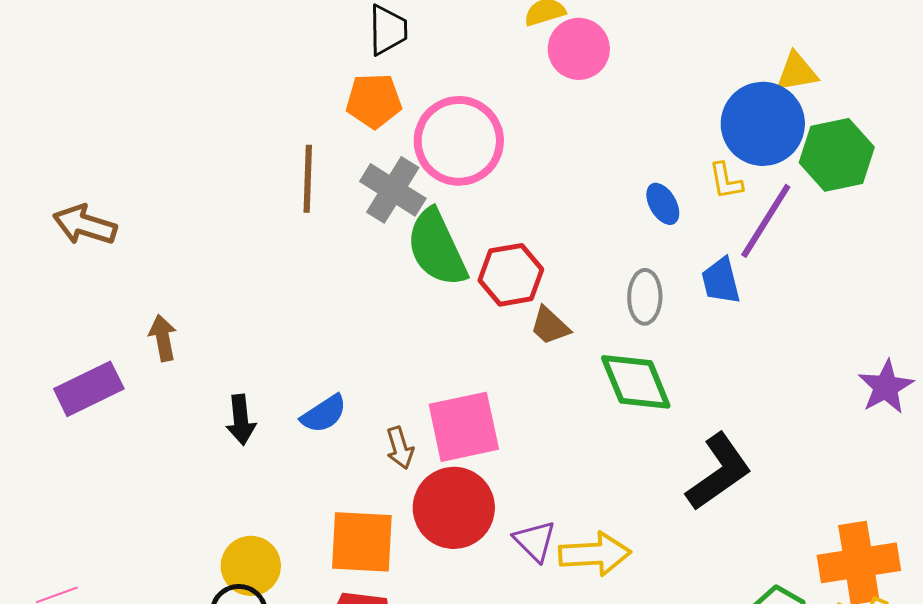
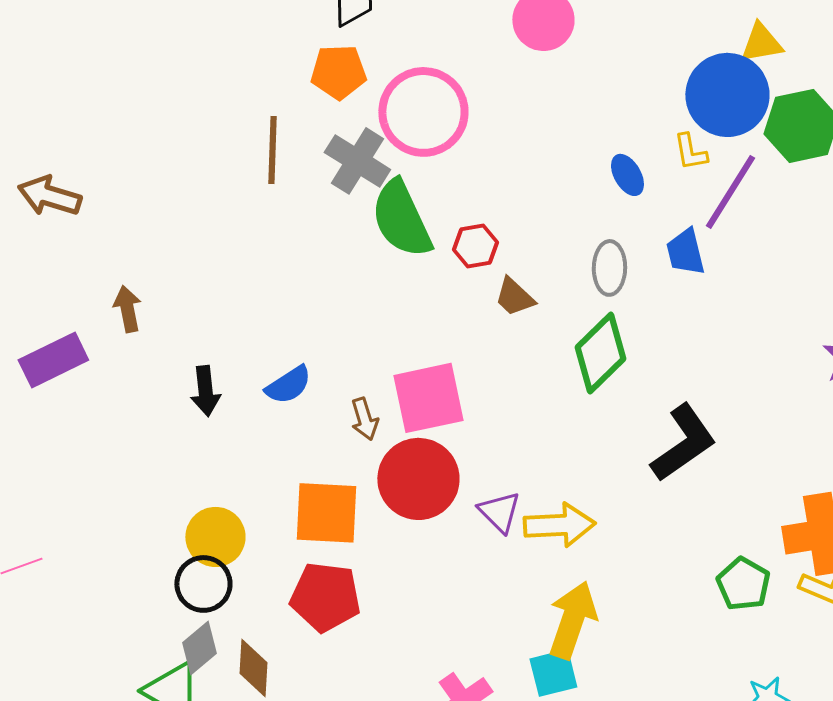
red hexagon: (511, 275) -> (475, 246), size x0.7
green diamond: (636, 382) -> (600, 353), turned 68

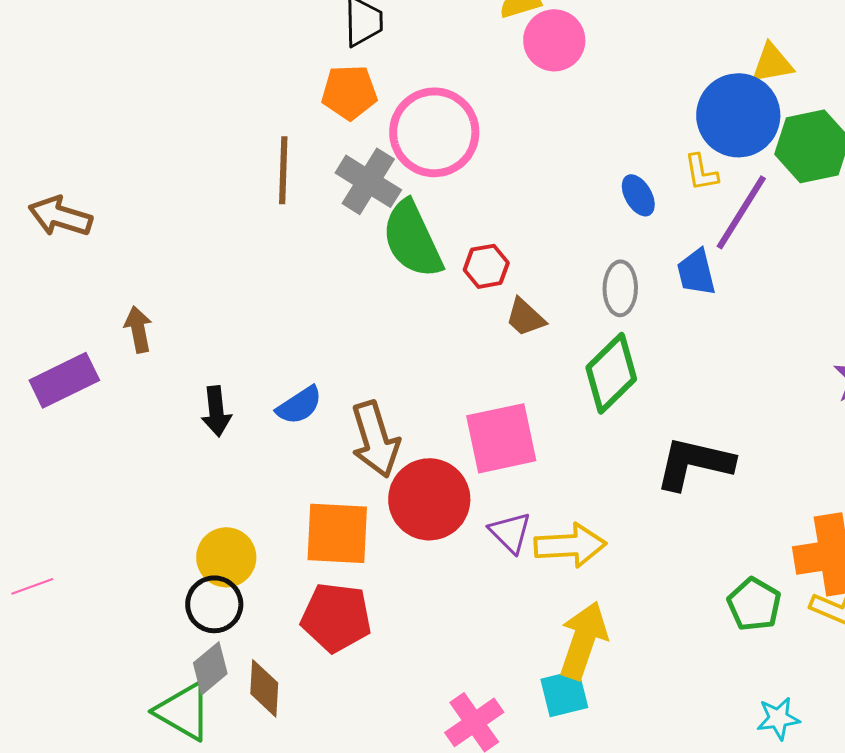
pink square: (428, 398) -> (501, 438), moved
brown arrow: (364, 419) -> (375, 439), size x1.8
black L-shape: (683, 443) -> (694, 463), turned -132

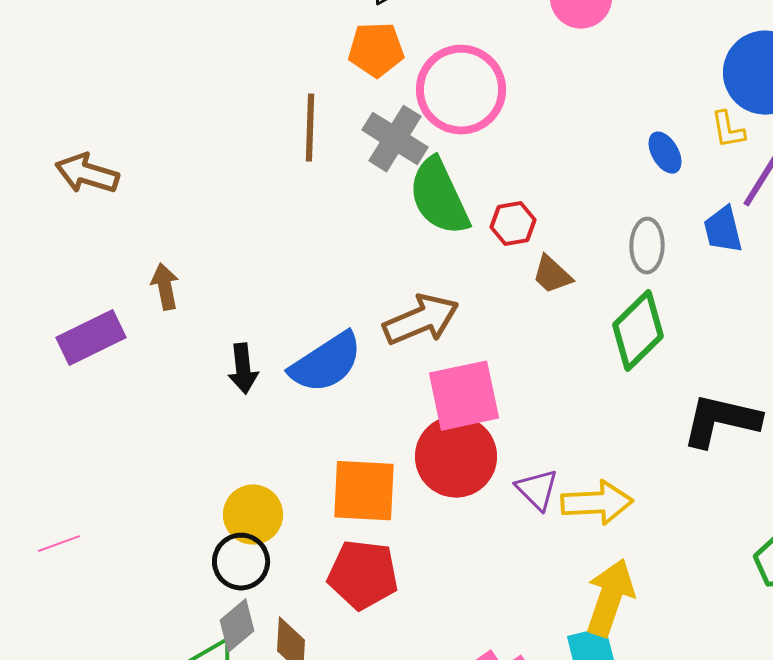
blue semicircle: (299, 405) -> (326, 363), size x1.6
pink square: (501, 438) -> (464, 396), moved
brown arrow: (375, 439) -> (421, 320), moved, turned -96

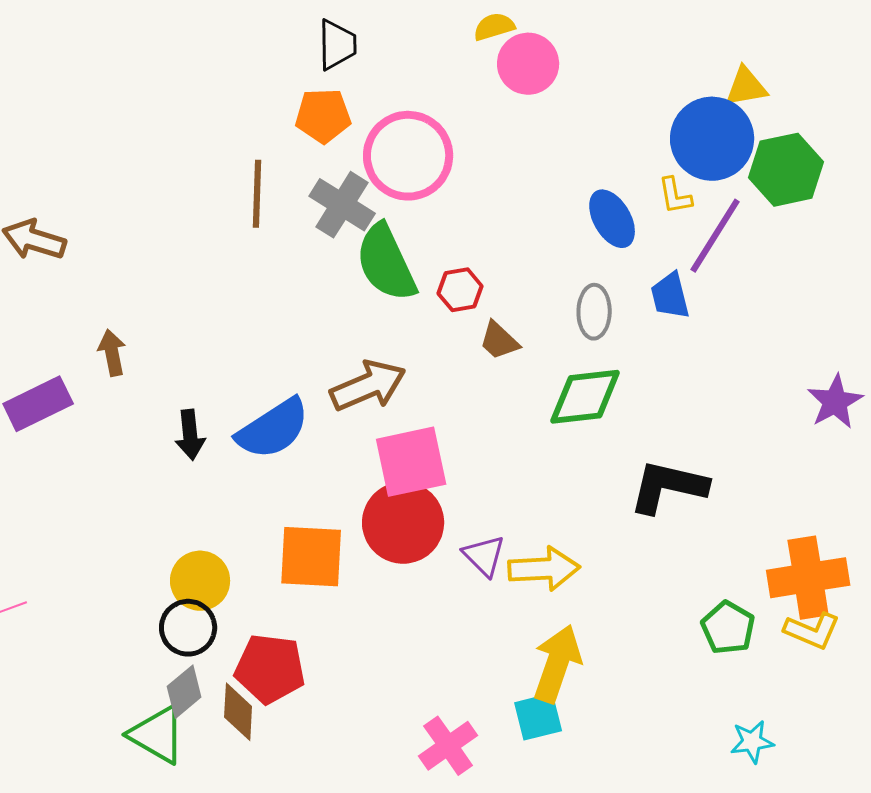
blue ellipse: (665, 153) -> (612, 219), size x1.4
green diamond: (638, 331) -> (585, 397), turned 38
red pentagon: (363, 575) -> (270, 669), moved

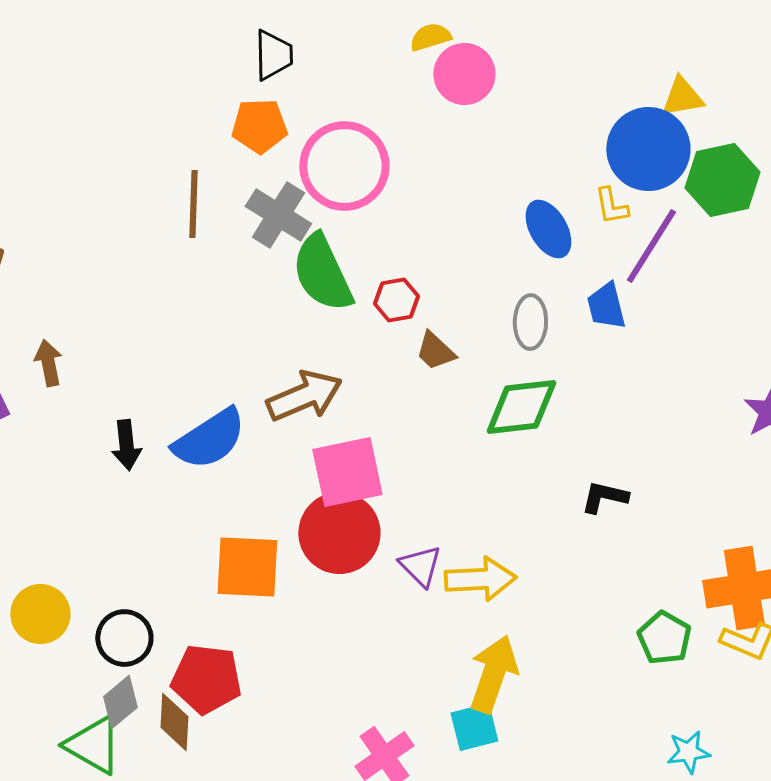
black L-shape: (668, 487) -> (604, 497), size x0.6
yellow circle: (200, 581) -> (40, 614), moved

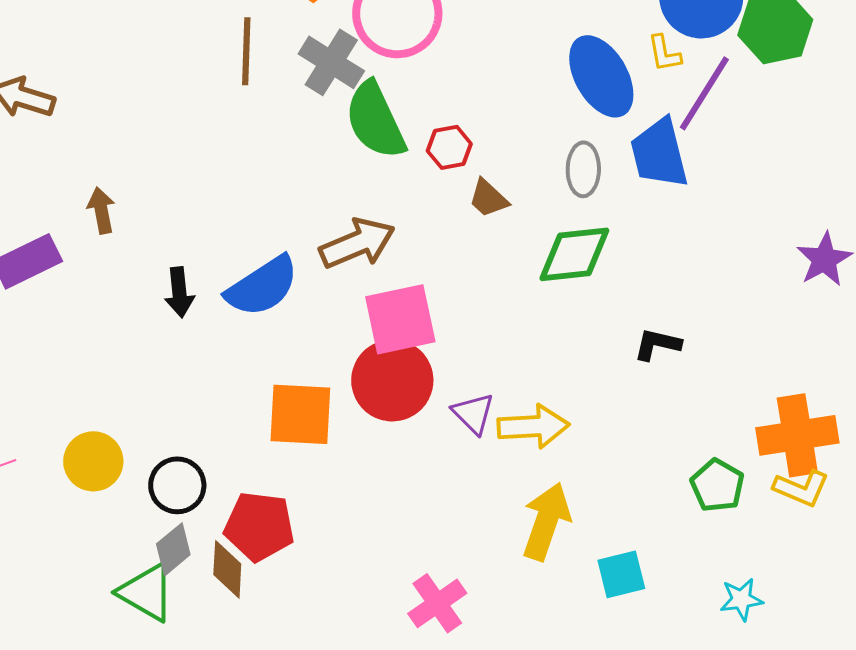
blue ellipse: (548, 229) -> (601, 76), size x1.4
blue trapezoid: (606, 306) -> (659, 153), size x1.5
cyan square: (474, 727) -> (621, 574), moved

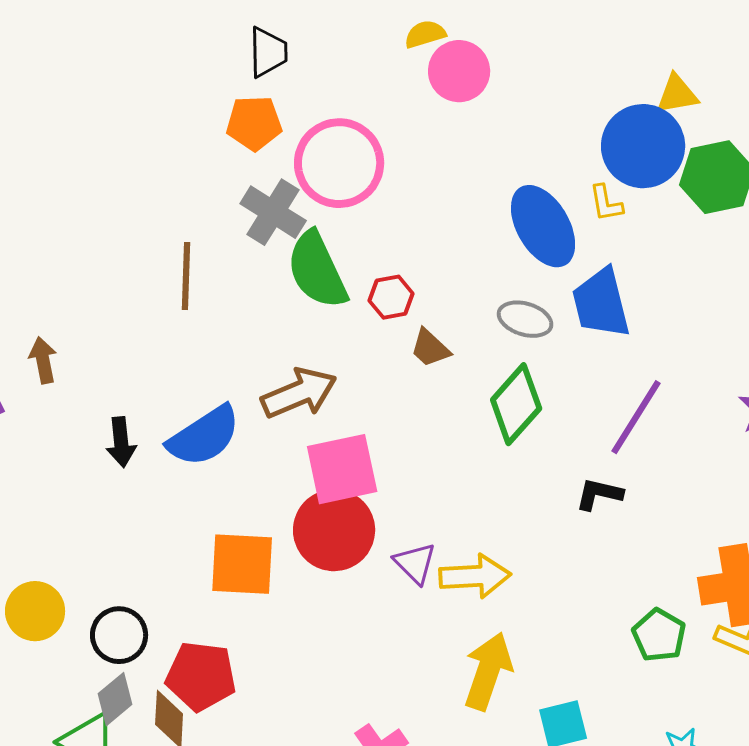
brown line: (246, 51) -> (186, 276), moved
purple line: (704, 93) -> (636, 417), moved
gray ellipse: (583, 169) -> (525, 319), turned -74
green diamond: (574, 254) -> (516, 404), turned -42

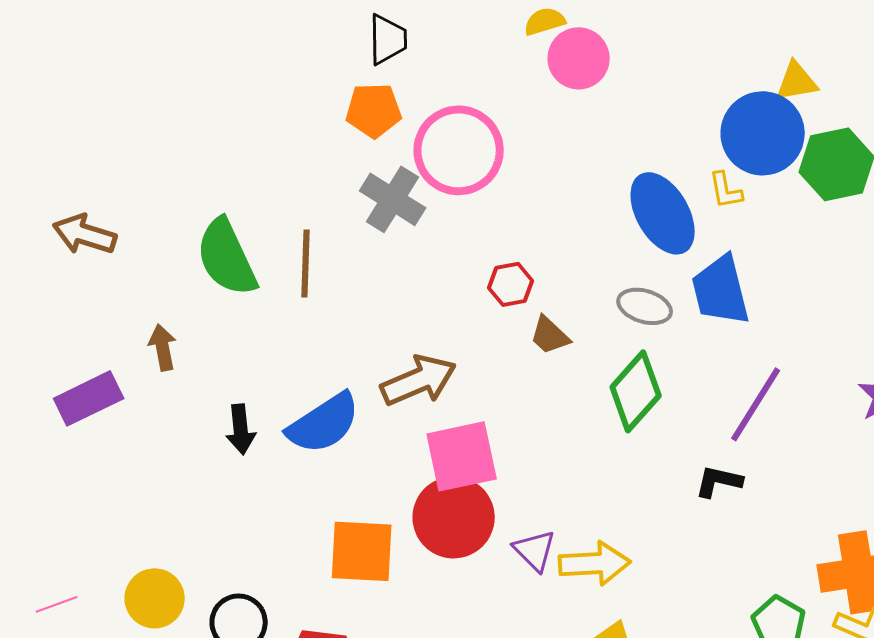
green semicircle: (317, 270) -> (227, 257), moved

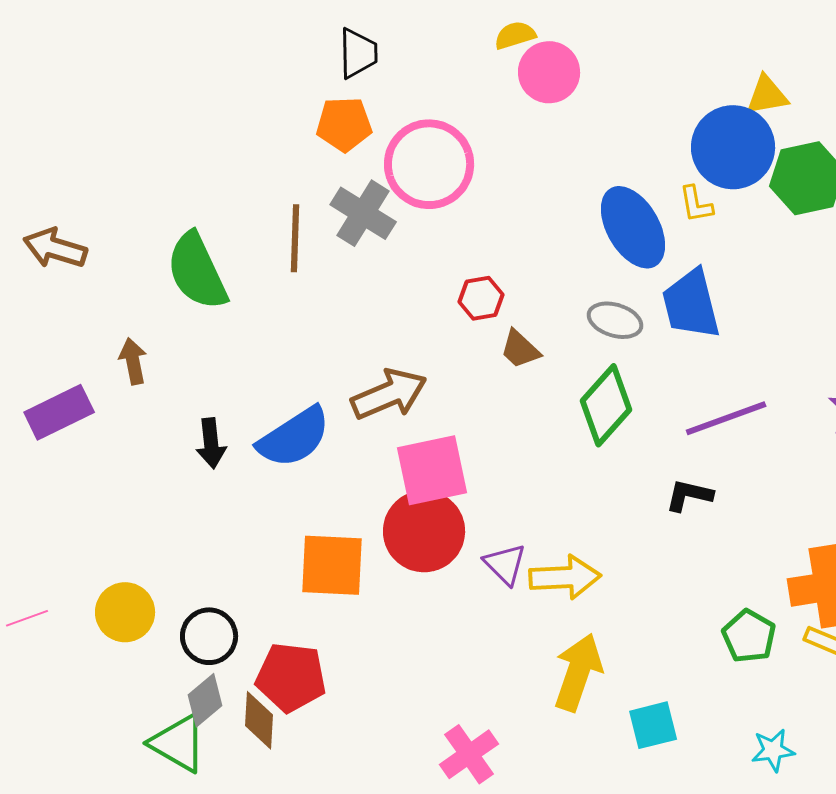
brown line: (306, 263) -> (295, 238), moved
purple line: (756, 404) -> (726, 418), turned 38

